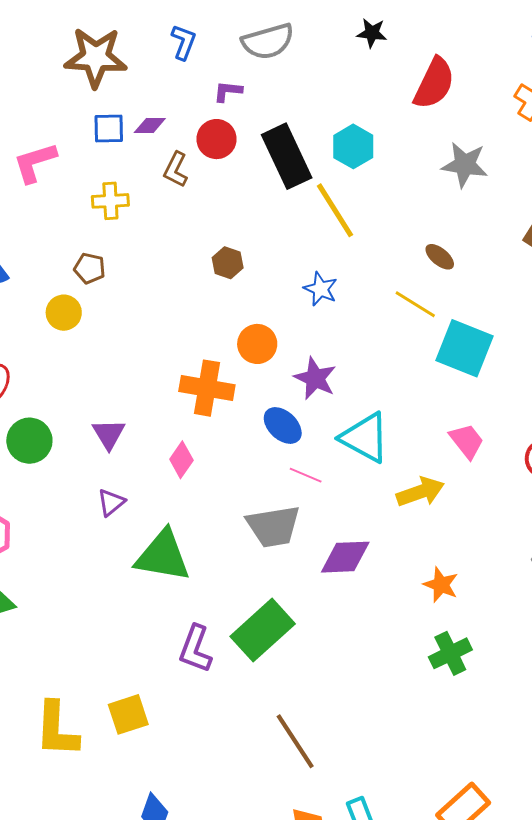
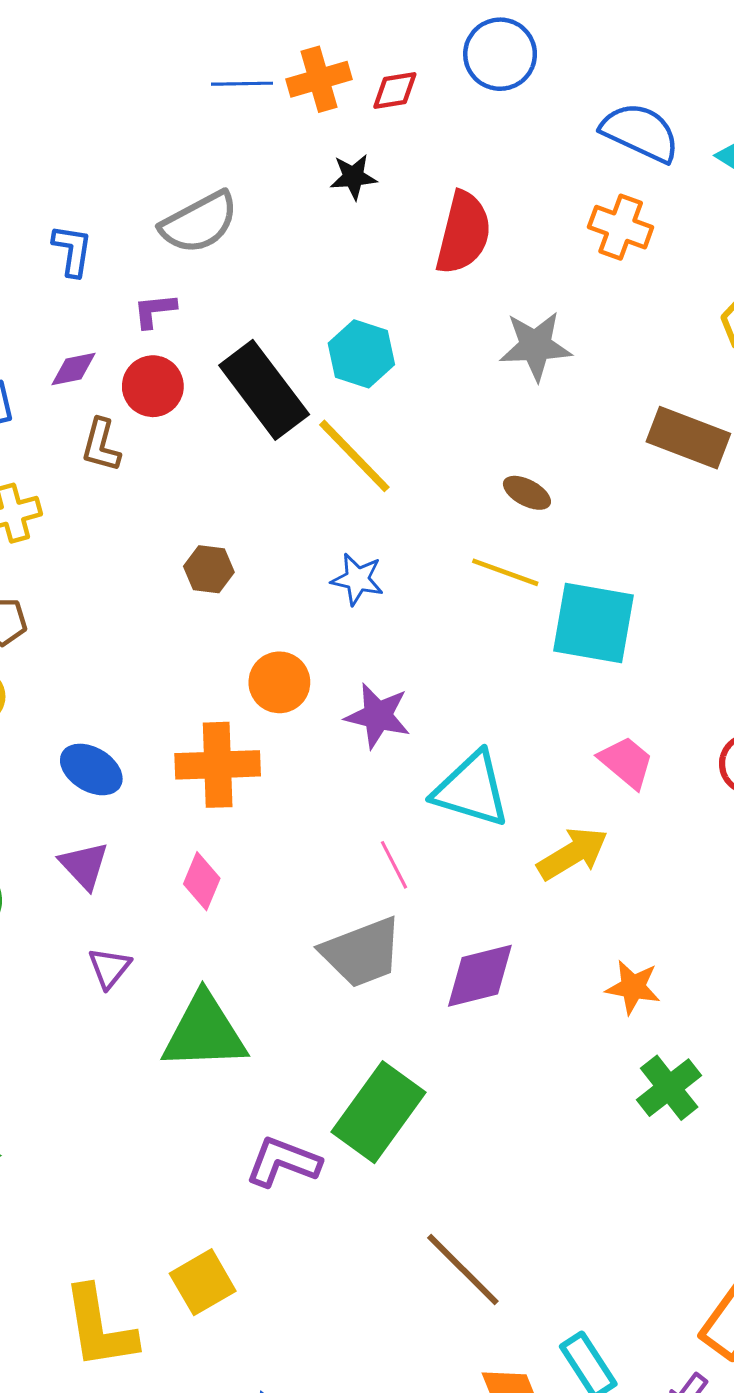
purple diamond: (150, 126) -> (74, 369), moved
blue ellipse: (283, 425) -> (91, 769), moved
pink line: (306, 475) -> (394, 865), turned 52
purple L-shape: (195, 649) -> (283, 1162), turned 102

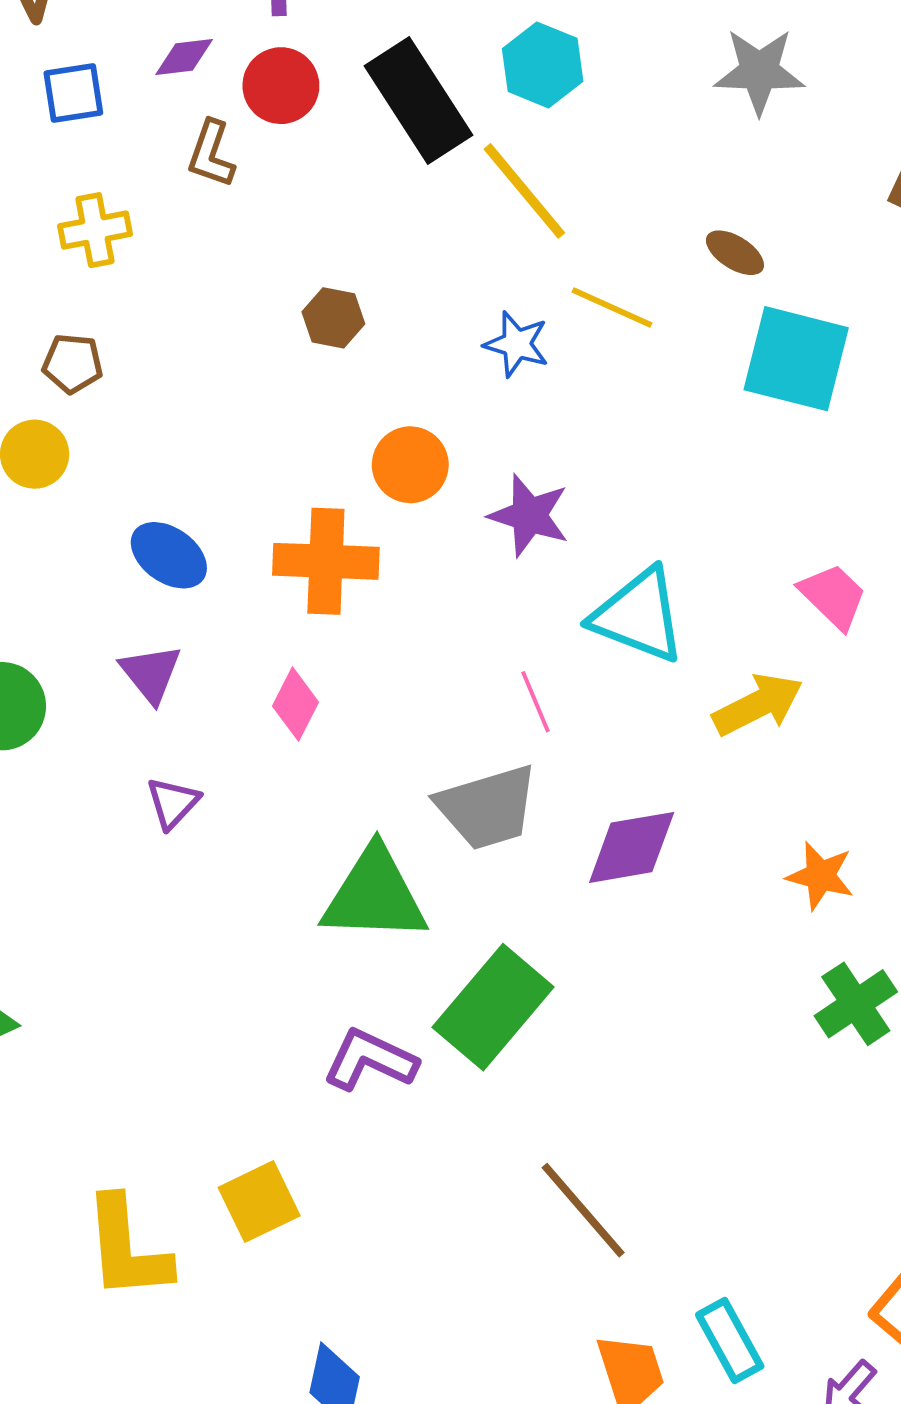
yellow line: (505, 572) -> (612, 307), moved
cyan square: (593, 623) -> (796, 359), moved
green triangle: (204, 1032) -> (375, 895), moved

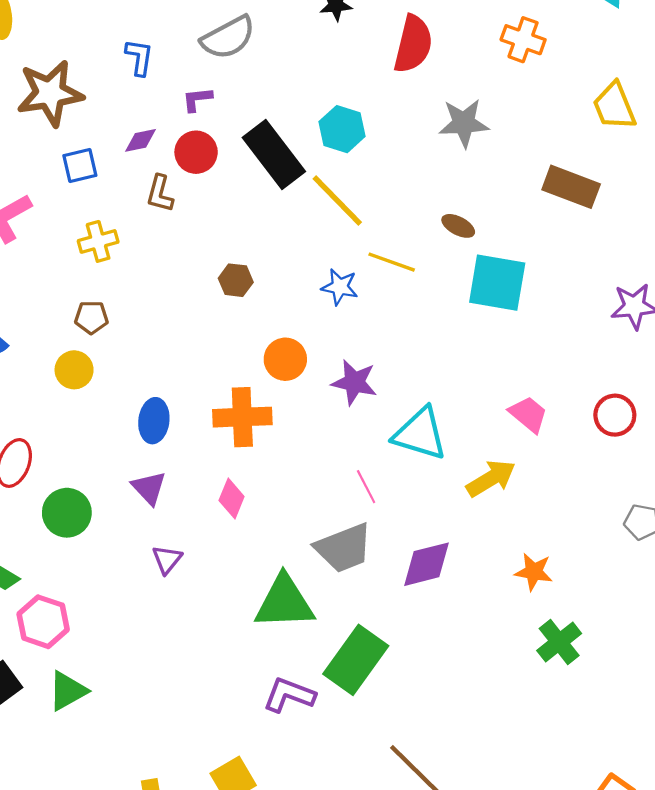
blue ellipse: (169, 555) -> (154, 421), turned 66

